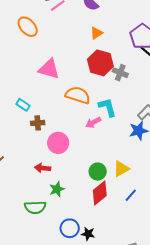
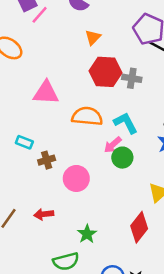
red arrow: (43, 168) -> (44, 214), moved
green circle: (98, 172) -> (122, 158), moved

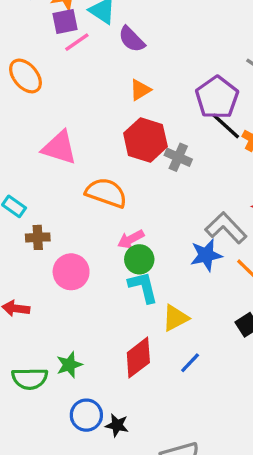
cyan L-shape: (126, 123) -> (143, 287), moved
green star: (87, 234) -> (69, 365), moved

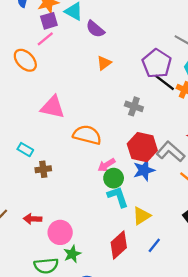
pink line: (77, 42) -> (45, 39), moved
red hexagon: (145, 140) -> (142, 147), moved
blue star: (206, 255) -> (144, 170), moved
pink circle: (71, 272) -> (60, 232), moved

